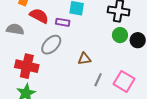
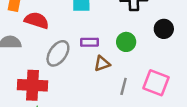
purple rectangle: (63, 22) -> (90, 42), moved
green circle: (120, 35) -> (126, 42), moved

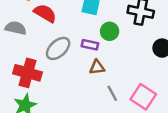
green circle: (126, 42) -> (110, 31), moved
gray line: (124, 86) -> (112, 93), turned -56

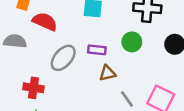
green circle: (110, 31) -> (132, 42), moved
red cross: (28, 73) -> (33, 88), size x0.7

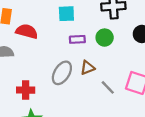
purple rectangle: (97, 50) -> (77, 39), moved
gray ellipse: (63, 58) -> (62, 73), moved

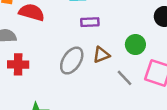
green circle: (105, 38) -> (135, 45), moved
red cross: (26, 90) -> (18, 64), moved

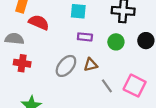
green circle: (135, 45) -> (116, 42), moved

